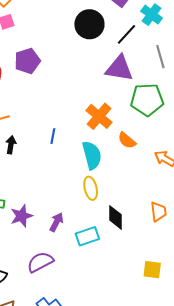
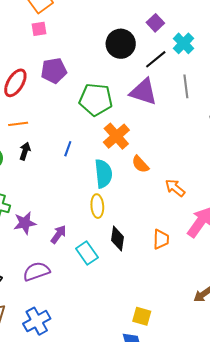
green pentagon: (147, 100) -> (96, 100), moved
cyan rectangle: (87, 236) -> (87, 253), turned 65
yellow square: (152, 270) -> (142, 316), moved

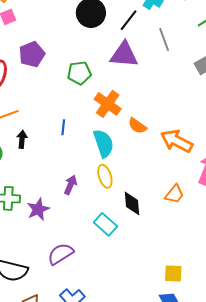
green pentagon: (96, 100) -> (79, 73), size x0.7
orange arrow: (175, 188) -> (177, 141), size x1.5
purple arrow: (58, 234) -> (70, 185), moved
orange trapezoid: (161, 239) -> (174, 194), turned 50

